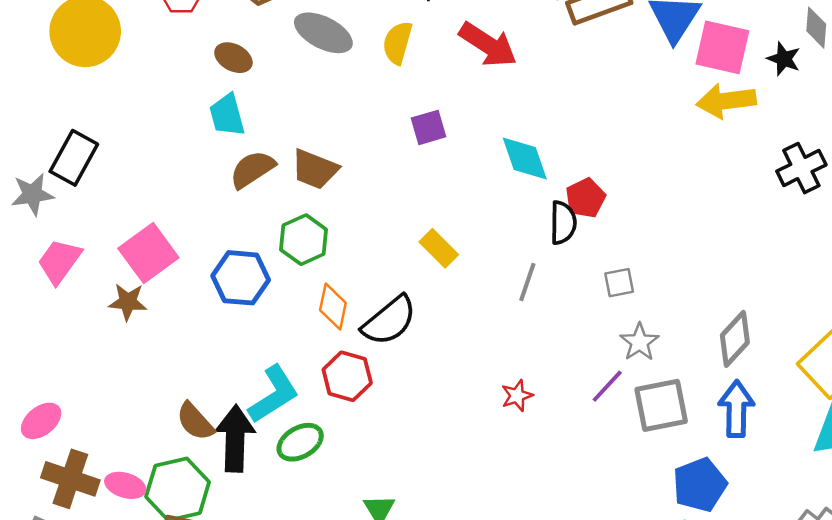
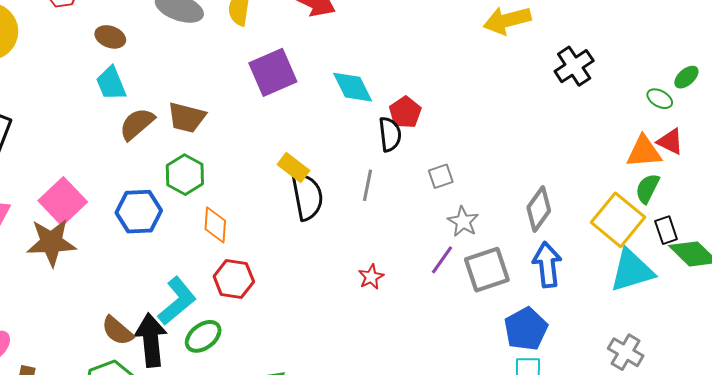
purple square: (429, 127) -> (273, 72), size x1.6
brown star: (128, 302) -> (51, 242), size x1.6
black semicircle: (389, 321) -> (307, 196), moved, turned -54

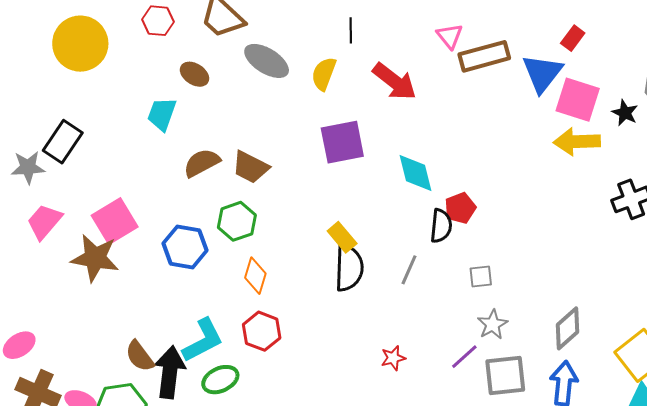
cyan trapezoid: (111, 83) -> (162, 114), moved, turned 30

